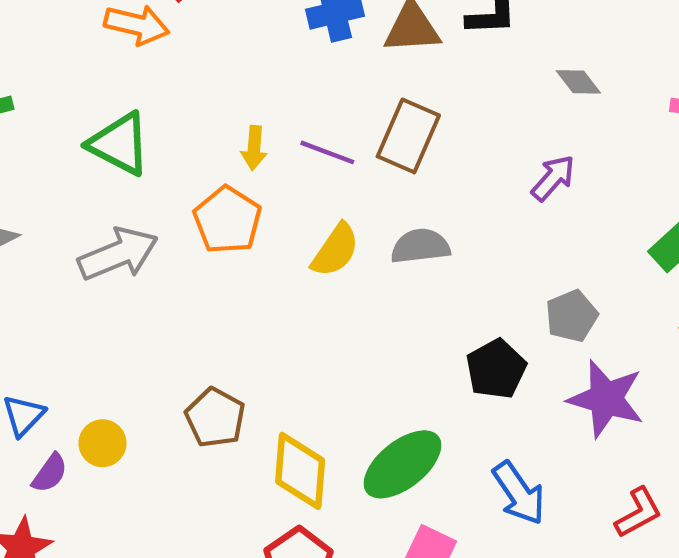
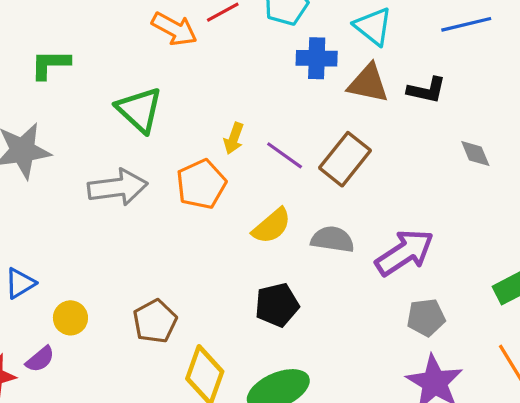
purple arrow: (553, 178) -> (405, 253), moved, size x1.6
black pentagon: (496, 369) -> (277, 305), moved
purple semicircle: (50, 473) -> (40, 359), moved

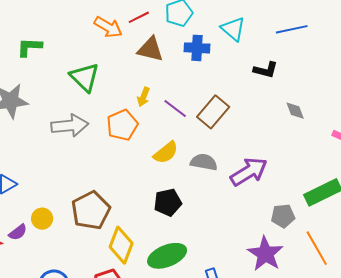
brown triangle: (368, 83) -> (150, 49), moved
gray pentagon: (426, 317) -> (283, 216), moved
yellow circle: (70, 318) -> (42, 219), moved
brown pentagon: (155, 321) -> (91, 210), size x1.4

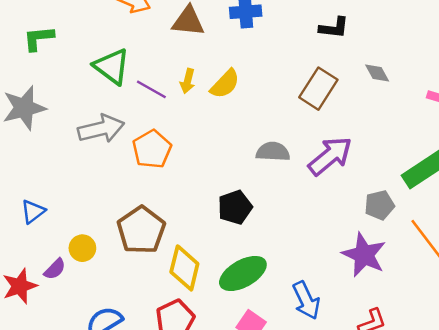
purple line: (175, 108) -> (151, 89), moved
brown rectangle: (213, 112) -> (318, 89), moved
orange pentagon: (122, 125) -> (152, 149), moved
yellow semicircle: (166, 153) -> (225, 84), moved

